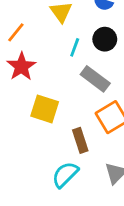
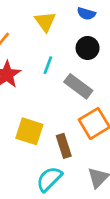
cyan line: (75, 47) -> (48, 65), moved
yellow square: (45, 109) -> (29, 131), moved

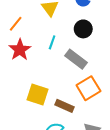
brown rectangle: (64, 146) -> (65, 106), turned -48

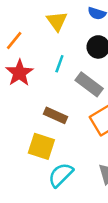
yellow square: (37, 94) -> (41, 146), moved
brown rectangle: (65, 106) -> (56, 115), moved

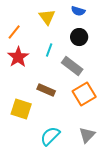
yellow square: (41, 146) -> (21, 109), moved

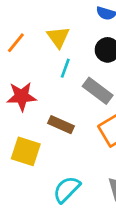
yellow triangle: (47, 17) -> (58, 37), moved
red star: (18, 57) -> (22, 96), moved, turned 30

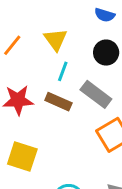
brown rectangle: (61, 125) -> (58, 102), moved

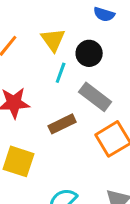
black circle: (106, 53) -> (89, 53), moved
brown rectangle: (58, 102) -> (62, 124), moved, turned -50

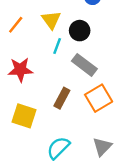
brown rectangle: (62, 124) -> (62, 98), moved, turned -36

